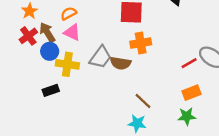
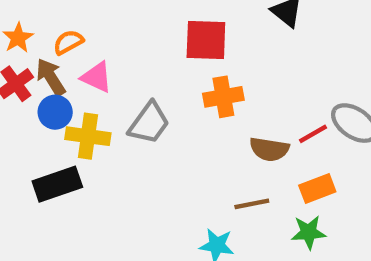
orange semicircle: (69, 13) -> (68, 42), moved
brown semicircle: (121, 63) -> (269, 149), moved
black rectangle: (51, 90) -> (57, 184), size x1.5
brown line: (143, 101) -> (252, 204), moved, turned -54

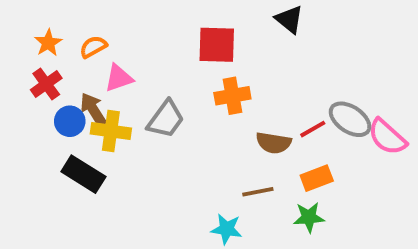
brown arrow: (51, 77) -> (93, 109), moved
pink triangle: (97, 77) -> (119, 78), turned -44
blue circle: (55, 112) -> (70, 121), moved
black rectangle: (57, 184) -> (83, 174), turned 51

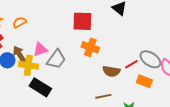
pink triangle: (119, 78) -> (40, 49), moved
orange cross: (232, 96) -> (90, 47), turned 30
black rectangle: (83, 174) -> (40, 87), moved
orange rectangle: (317, 178) -> (144, 81), moved, turned 42

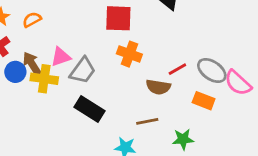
red line: (131, 64) -> (177, 69), moved
black rectangle: (40, 87) -> (90, 109), moved

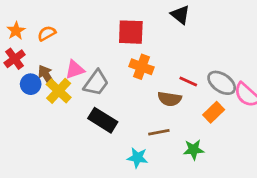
red line: (177, 69) -> (188, 81), turned 54
yellow cross: (44, 79) -> (59, 91), turned 35
orange rectangle: (204, 101) -> (214, 112), turned -65

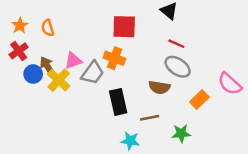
orange semicircle: (47, 33) -> (48, 28), turned -77
orange cross: (141, 67) -> (114, 58), moved
red line: (188, 81) -> (176, 44), moved
gray ellipse: (222, 83) -> (178, 67), moved
black rectangle: (103, 120) -> (118, 102), moved, turned 45

